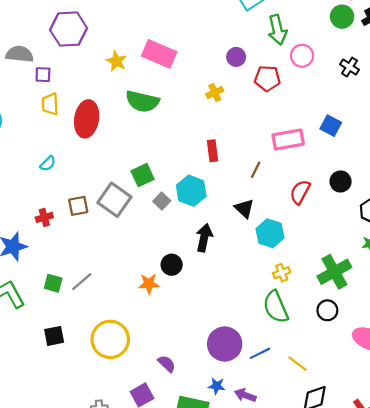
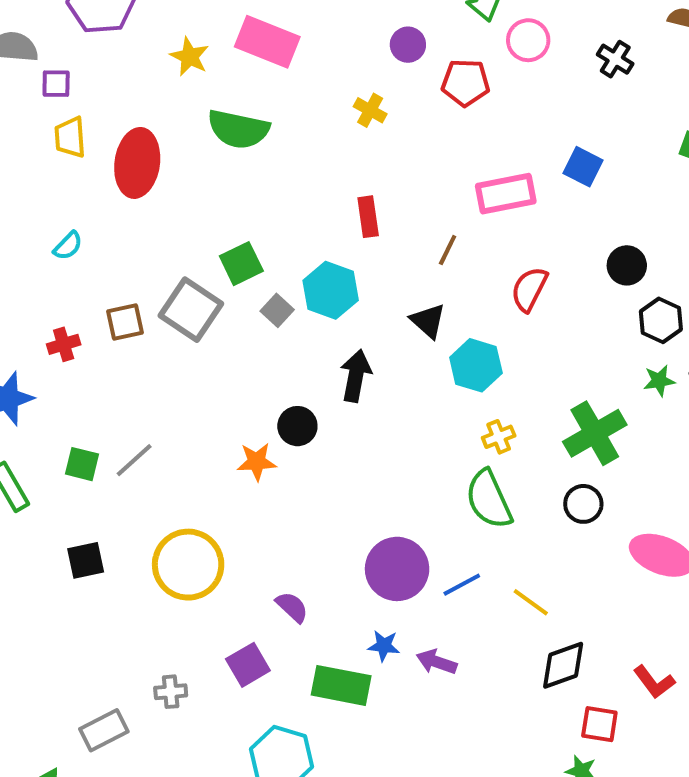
yellow cross: (215, 92) -> (370, 110), turned -35
black circle: (341, 182) -> (627, 265), moved

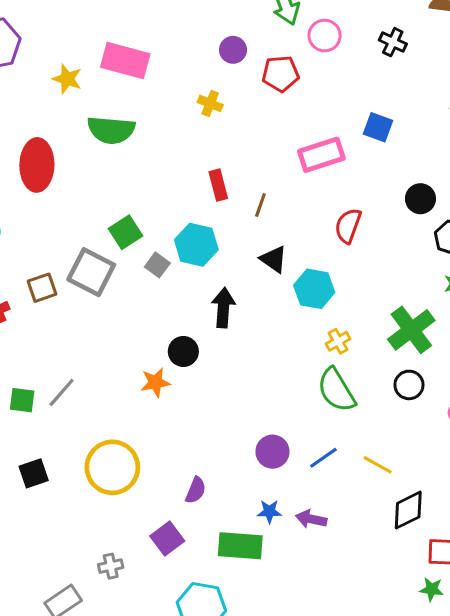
brown line: (448, 250) -> (260, 205), moved
purple circle: (397, 569) -> (272, 452), size x0.7
purple semicircle: (292, 607) -> (196, 490), turned 76

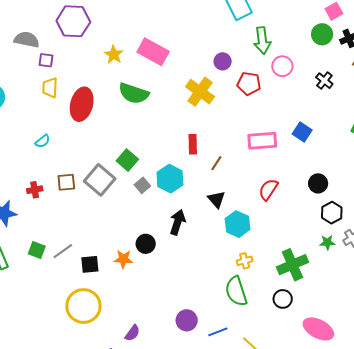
yellow cross: (210, 103) -> (200, 92), size x1.8
green square: (126, 232) -> (127, 160), turned -30
black square: (34, 473) -> (90, 264), moved

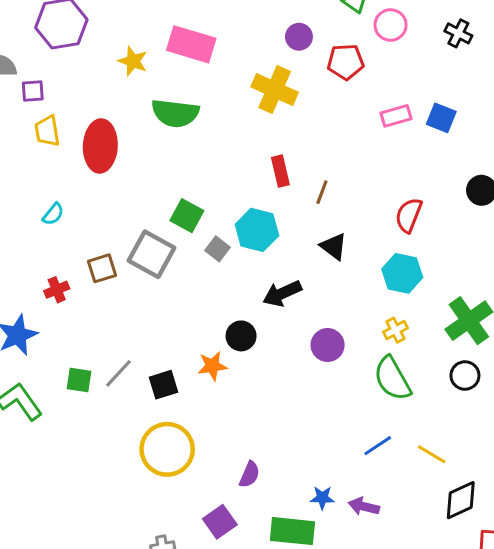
pink rectangle: (262, 141) -> (396, 116), moved, size x0.7
black arrow: (177, 222) -> (282, 293), turned -120
cyan hexagon: (238, 224) -> (402, 273), moved
purple circle: (187, 320) -> (328, 345), moved

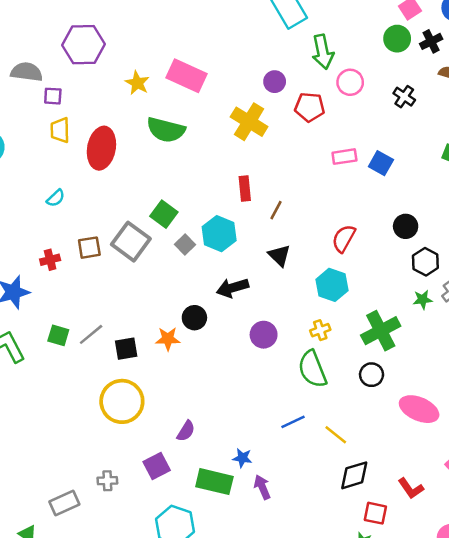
purple arrow: (364, 506) -> (262, 487), moved, turned 45

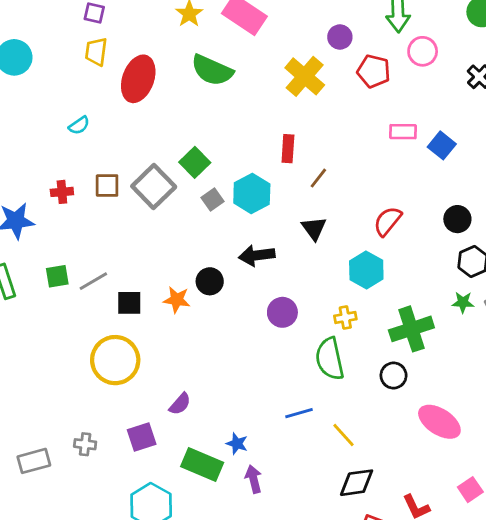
green square: (58, 335) -> (57, 276), turned -35

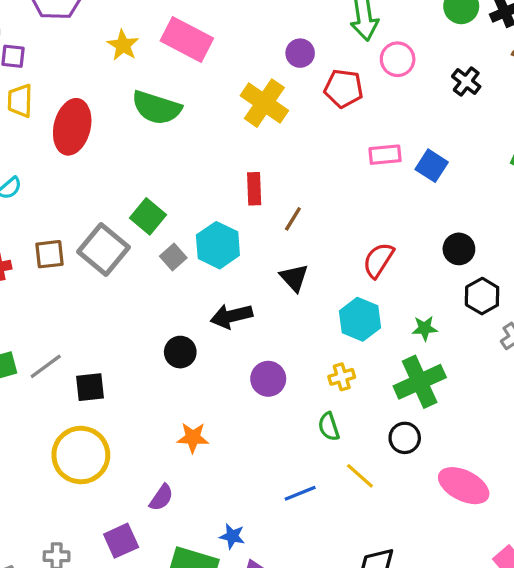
orange star: (177, 300) -> (193, 438), moved
green star: (463, 302) -> (425, 328), moved
green semicircle: (330, 359) -> (329, 427), size x0.6
yellow line: (344, 435) -> (360, 476), moved

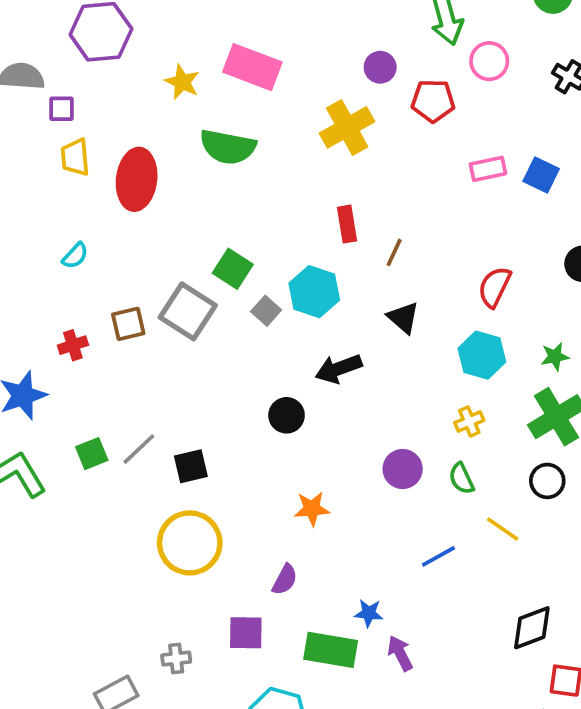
yellow cross: (264, 103) -> (347, 127), turned 33
purple circle: (268, 379) -> (403, 469), moved
purple square: (121, 541) -> (246, 633), turned 32

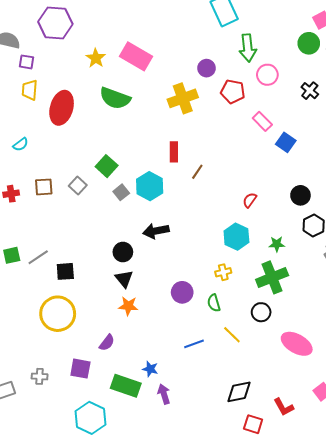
pink rectangle: (488, 169) -> (262, 121), moved, turned 48
red semicircle: (495, 287) -> (250, 200), size x0.7
gray square: (188, 311) -> (78, 186), size x0.6
black triangle: (403, 318) -> (124, 279), moved

